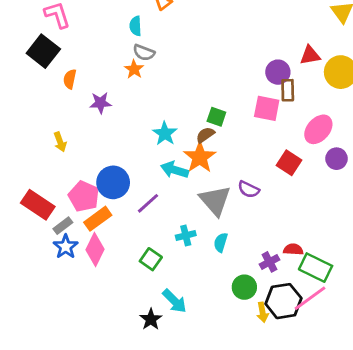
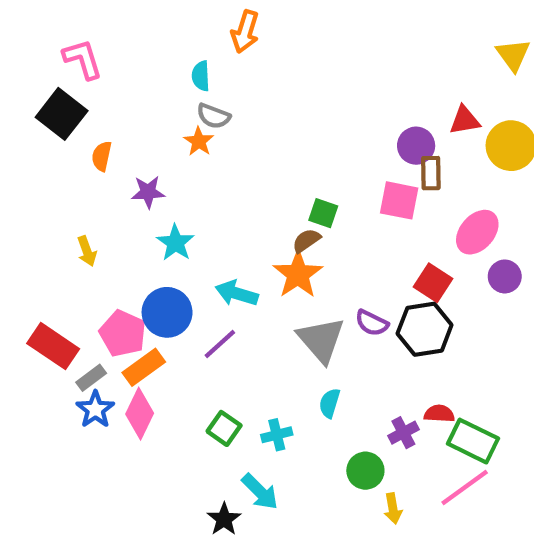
cyan star: (165, 134) -> (175, 243), moved
cyan arrow: (175, 170) -> (237, 293), moved
cyan cross: (186, 235) -> (277, 435), moved
black hexagon: (283, 301) -> (425, 329), moved

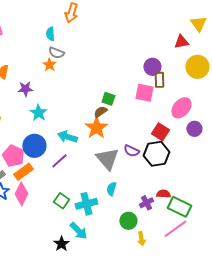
red triangle: (465, 120) -> (181, 42), moved
cyan cross: (277, 435) -> (86, 204), size x1.5

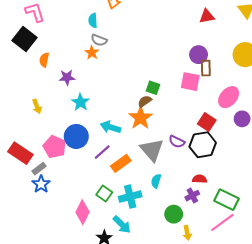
red triangle: (181, 42) -> (207, 16), moved
orange rectangle: (23, 172) -> (121, 163), moved
pink diamond: (21, 194) -> (83, 212), moved
red semicircle: (163, 194) -> (200, 179), moved

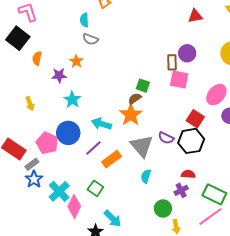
orange star: (92, 53) -> (76, 61), moved
brown rectangle: (206, 68) -> (172, 62), moved
cyan cross: (130, 197) -> (59, 191), moved, turned -30

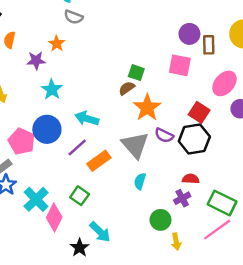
brown rectangle: (172, 62) -> (209, 45), moved
orange star: (131, 115) -> (147, 108), moved

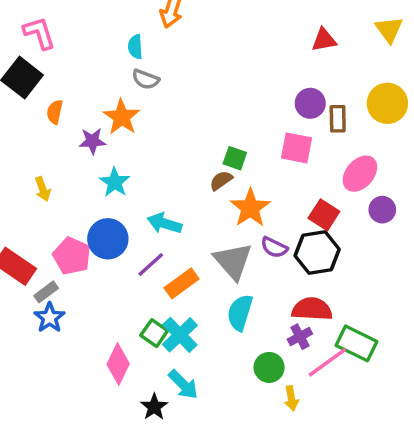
orange star: (57, 44) -> (122, 117), size x1.5
red semicircle: (191, 179) -> (312, 309), size x1.6
cyan semicircle: (140, 181) -> (240, 313), size x1.5
cyan cross: (36, 199) -> (180, 335), moved
pink line: (217, 230) -> (327, 362), moved

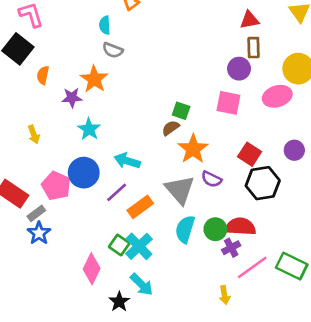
brown rectangle: (338, 119) -> (254, 48), moved
pink ellipse: (360, 174) -> (277, 96), moved, turned 32
black hexagon: (317, 253) -> (263, 183), moved
green rectangle: (357, 343) -> (292, 266), moved
green circle: (269, 367) -> (215, 229), moved

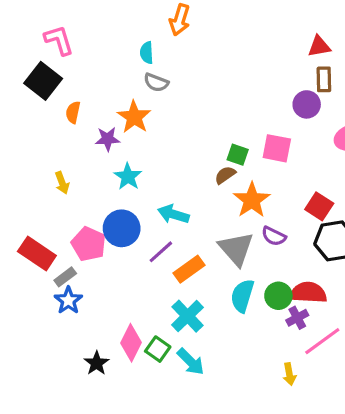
pink square: (228, 103) -> (277, 148), moved
green square: (119, 245) -> (158, 349), moved
black star: (119, 302) -> (97, 363), moved

